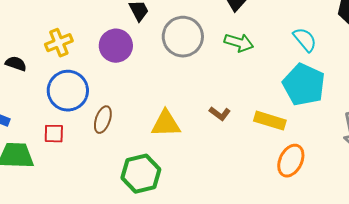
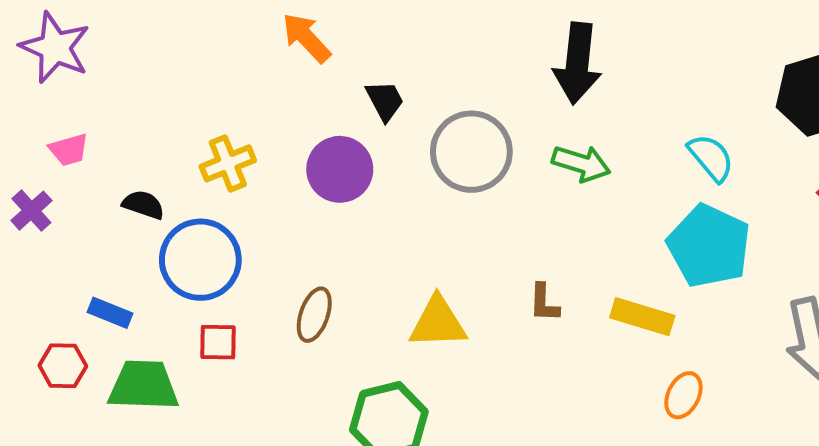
blue circle: (68, 91) -> (200, 260), moved
brown L-shape: (220, 114) -> (544, 303), turned 55
orange ellipse: (291, 161) -> (683, 395), size x0.7

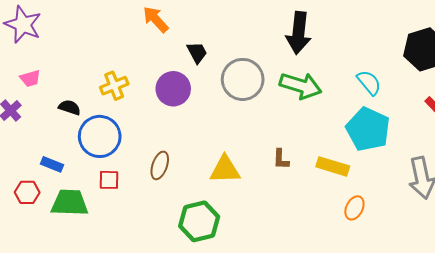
green arrow: (581, 163) -> (301, 86), size x1.4

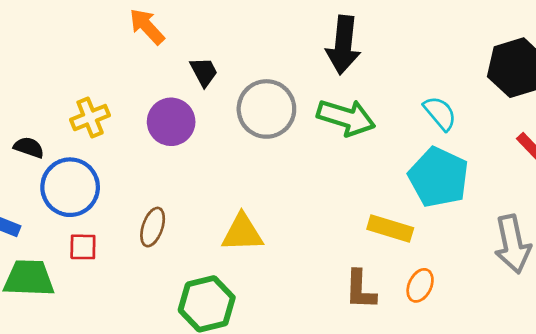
brown L-shape: (281, 159) -> (360, 290), moved, size x1.4

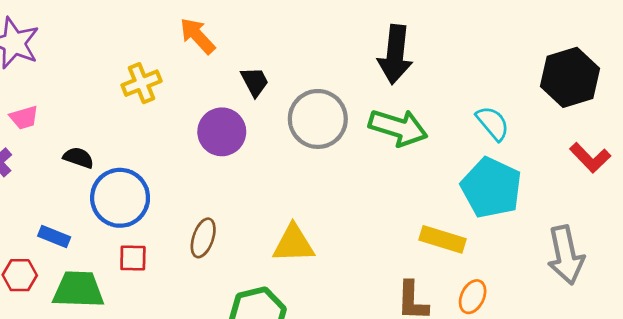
yellow cross: (90, 118) -> (142, 83), moved

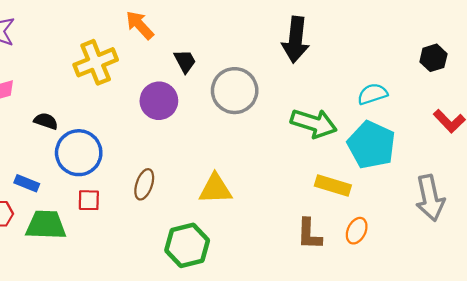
black hexagon: (570, 77) -> (433, 58), size x0.6
yellow cross: (142, 83) -> (96, 62), size x1.4
cyan semicircle: (493, 123) -> (372, 94), turned -68
green arrow: (398, 128) -> (314, 123), moved

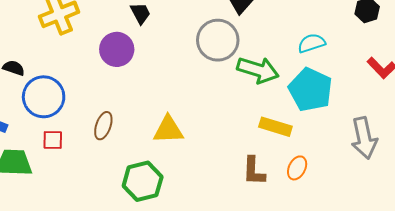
gray circle: (235, 91) -> (218, 40), moved

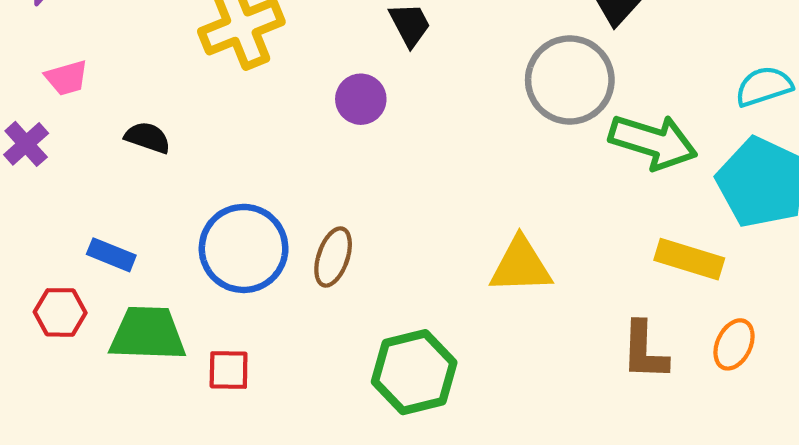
purple circle: (117, 49) -> (361, 99), size x0.7
blue circle: (44, 97) -> (244, 248), moved
yellow triangle: (168, 130) -> (521, 266), moved
red square: (53, 140) -> (229, 370), moved

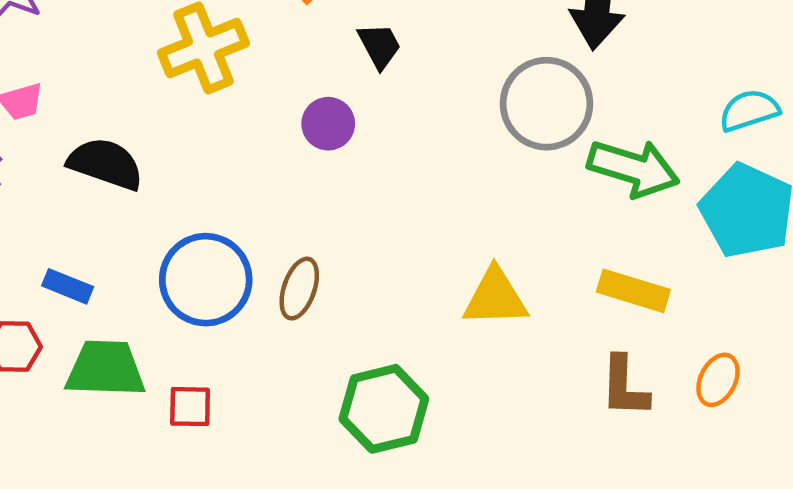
black semicircle: (148, 138) -> (105, 164), size x1.6
yellow rectangle: (689, 259) -> (633, 291), moved

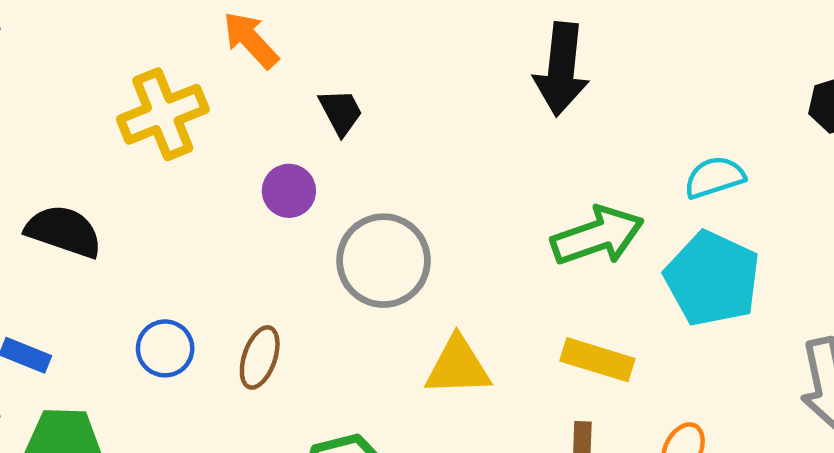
gray circle: (546, 104) -> (383, 261), moved
green arrow: (633, 168) -> (597, 236), turned -36
blue circle: (206, 280) -> (165, 348), size x0.6

